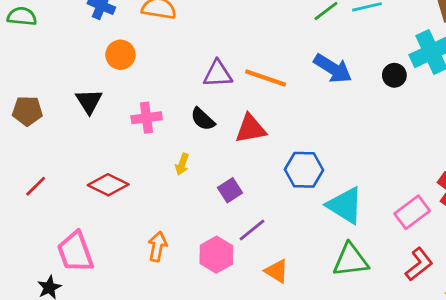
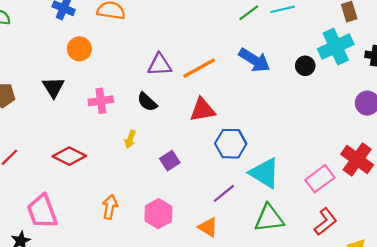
orange line: (266, 78) -> (199, 68), turned -48
red triangle: (251, 129) -> (202, 110), moved
purple line: (252, 230) -> (224, 193), moved

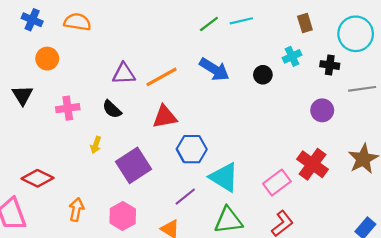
cyan cross: (336, 47) -> (292, 56), size x0.6
red diamond: (69, 156) -> (38, 178), moved
purple square: (170, 161) -> (133, 165), size x1.8

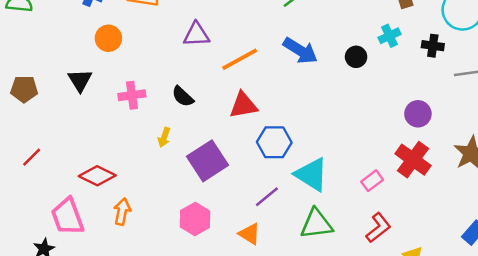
purple triangle: (124, 74) -> (196, 35), moved
purple circle: (322, 110) -> (418, 114), moved
pink rectangle: (277, 183) -> (372, 181), size x0.7
orange arrow: (76, 210) -> (122, 212), moved

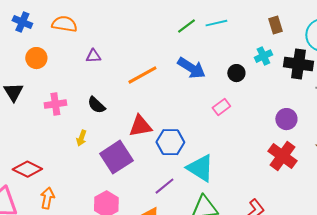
purple triangle: (196, 35) -> (93, 56), moved, size x0.7
black cross: (433, 46) -> (298, 64), size x1.6
red triangle: (243, 105) -> (140, 126), moved
pink rectangle: (372, 181) -> (221, 107), moved

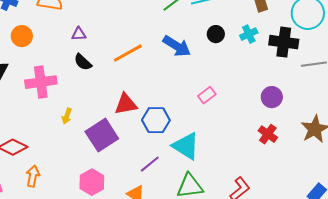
black circle: (236, 73) -> (216, 34), moved
pink cross: (55, 104) -> (41, 82), size x1.4
black semicircle: (96, 105) -> (83, 62), moved
pink rectangle: (221, 107) -> (207, 95), moved
red cross: (282, 156) -> (268, 134), size x0.7

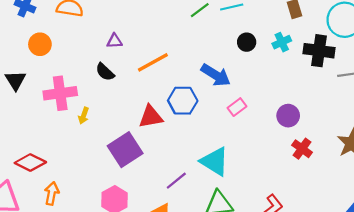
purple triangle: (79, 34) -> (115, 41), moved
blue arrow: (177, 46) -> (216, 75), moved
purple circle: (272, 97) -> (288, 116), moved
yellow arrow: (67, 116) -> (84, 116), moved
blue hexagon: (156, 120) -> (183, 101), moved

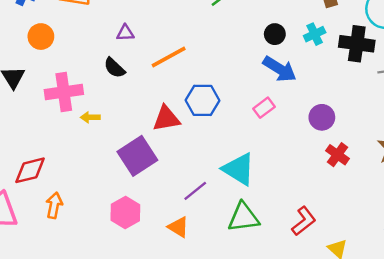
blue arrow: (216, 75) -> (280, 69), moved
yellow arrow: (84, 116) -> (90, 117), turned 70
red diamond: (30, 162) -> (30, 170), turned -40

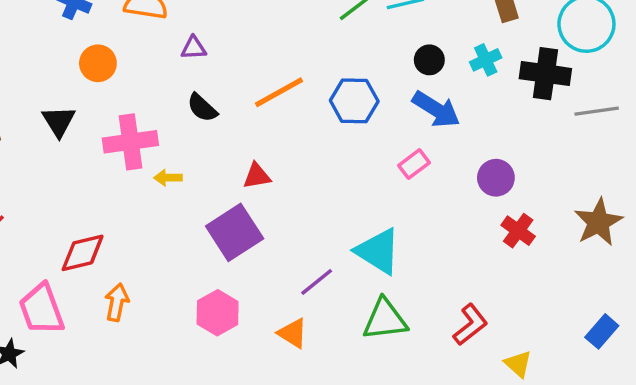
purple triangle: (125, 33) -> (194, 48), moved
blue hexagon: (202, 100) -> (354, 101), moved
red triangle: (166, 119) -> (257, 176), moved, size x0.7

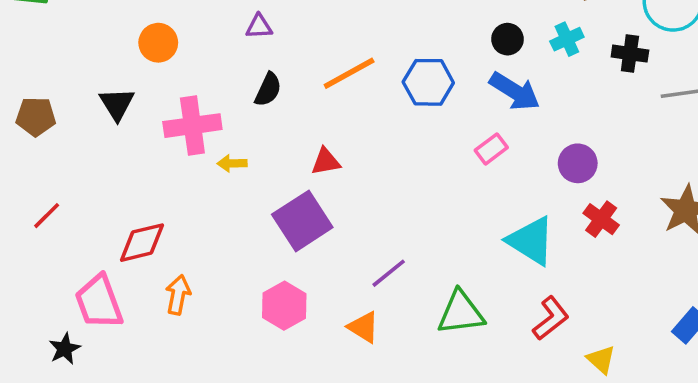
black cross: (545, 74) -> (630, 54), size x0.7
black semicircle: (202, 108) -> (268, 90), turned -108
cyan triangle: (378, 251) -> (531, 241), moved

